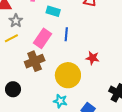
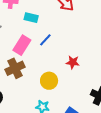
blue line: (66, 34) -> (45, 40), turned 40
yellow circle: (68, 75) -> (49, 81), size x0.7

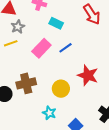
red star: (73, 62) -> (88, 75), size x1.5
brown cross: (15, 68) -> (26, 83), moved

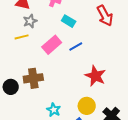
yellow circle: (61, 89) -> (87, 106), moved

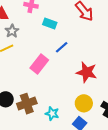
pink rectangle: (52, 45) -> (39, 64), moved
brown cross: (33, 78) -> (27, 104), moved

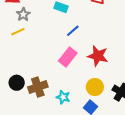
pink rectangle: (39, 64) -> (68, 57), moved

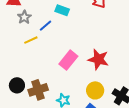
blue line: (73, 31) -> (46, 26), moved
yellow line: (18, 32) -> (31, 40), moved

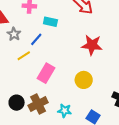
red star: (98, 59) -> (92, 45), moved
pink rectangle: (68, 60) -> (46, 73), moved
yellow circle: (95, 90) -> (84, 80), moved

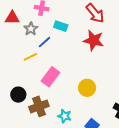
gray star: (14, 34) -> (31, 29), moved
red star: (92, 45) -> (94, 40), moved
black circle: (17, 103) -> (18, 95), moved

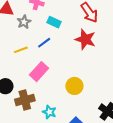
blue line: (45, 42) -> (44, 43), moved

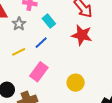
cyan rectangle: (54, 22) -> (49, 21), turned 32

